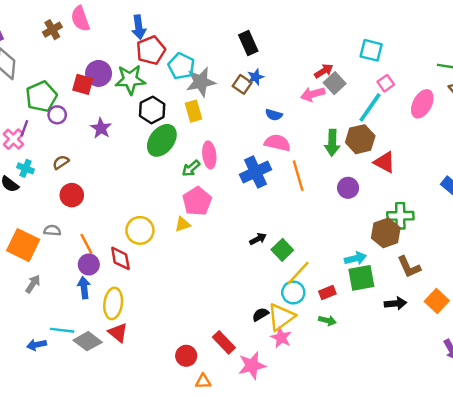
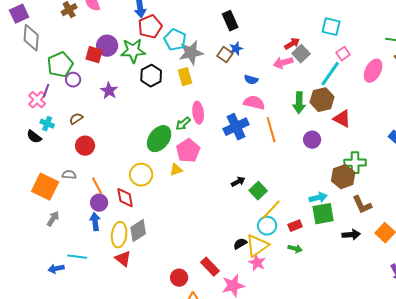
green ellipse: (162, 140) -> (159, 139), moved
gray diamond: (88, 341) -> (138, 231), moved, turned -70

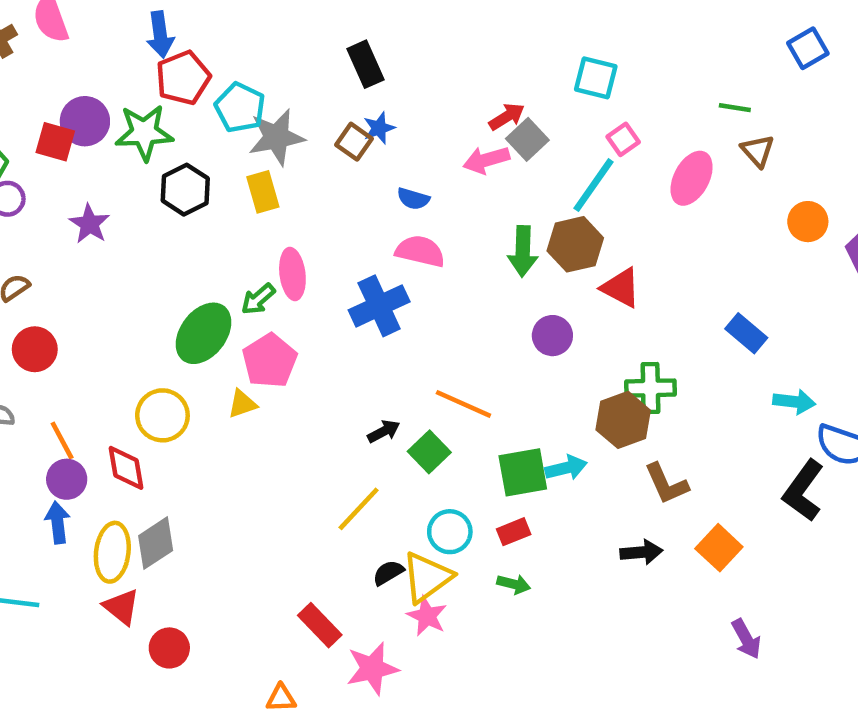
orange line: (271, 130) -> (463, 404), moved, turned -50
yellow line: (271, 210) -> (359, 509), moved
green square: (323, 214) -> (523, 472), moved
red circle: (179, 278) -> (169, 648), moved

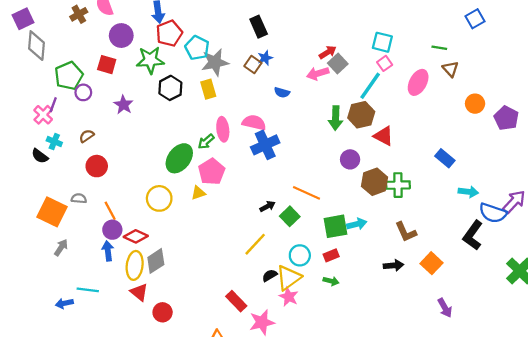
cyan square: (596, 78) -> (382, 42), moved
purple circle: (85, 121) -> (121, 36), moved
pink semicircle: (420, 251) -> (254, 123), moved
brown hexagon: (623, 420) -> (375, 182), moved
red diamond: (126, 468) -> (136, 236), moved, turned -55

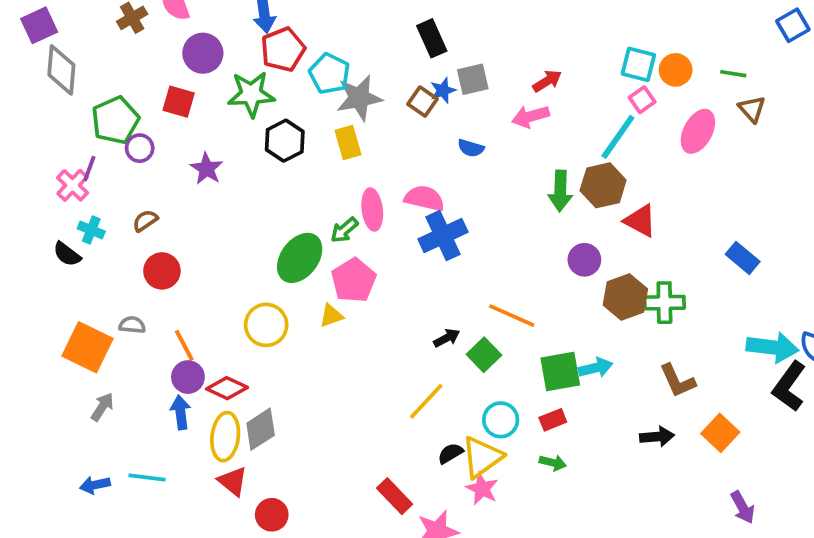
gray square: (338, 63) -> (473, 79), moved, turned 30
orange circle: (475, 104) -> (676, 70), moved
cyan arrow: (468, 192) -> (772, 347), moved, size x1.5
blue arrow: (64, 303) -> (95, 485), moved

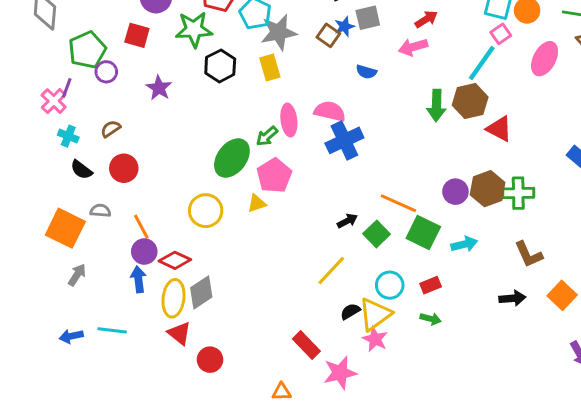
black semicircle: (67, 254) -> (81, 170), moved
purple circle: (584, 260) -> (455, 192), moved
green square: (560, 371) -> (423, 233), moved, turned 36

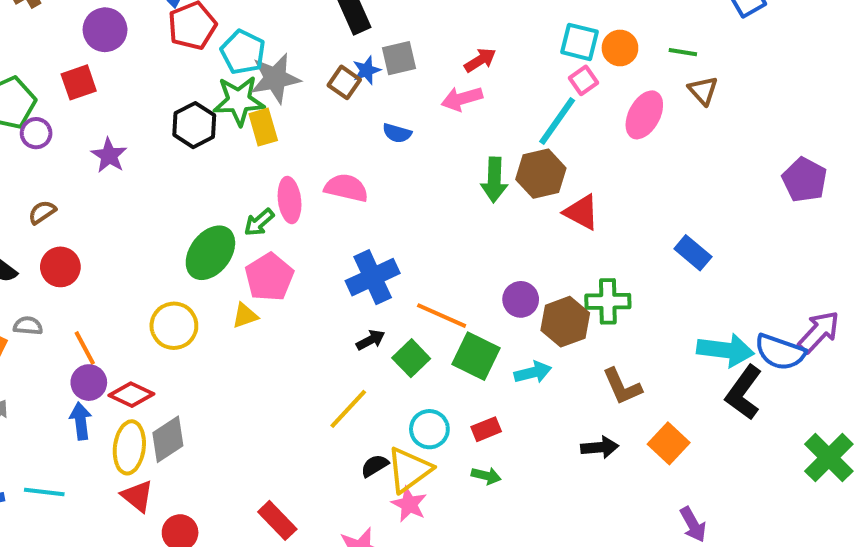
green star: (194, 29) -> (239, 101), moved
red square: (137, 35) -> (79, 82), turned -35
blue cross: (344, 140) -> (373, 277), moved
brown hexagon: (488, 189) -> (565, 322), moved
red rectangle: (306, 345) -> (277, 520), moved

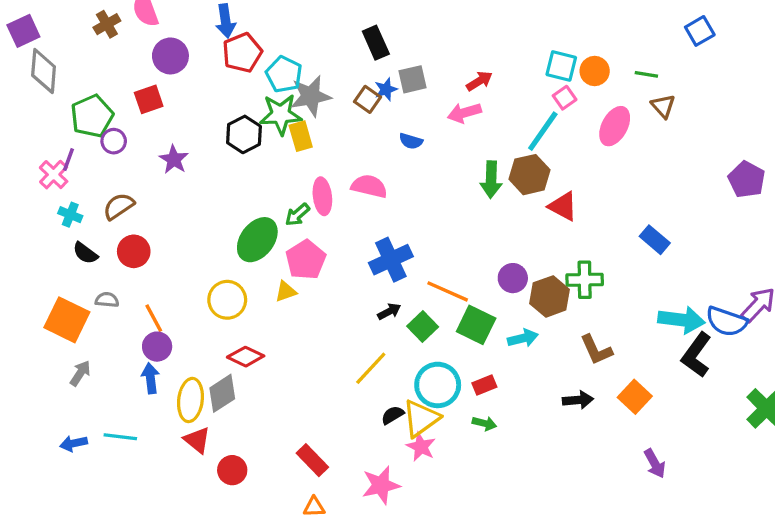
brown semicircle: (42, 212) -> (119, 206), size x1.4
red diamond: (131, 395) -> (246, 357), moved
cyan circle: (429, 429) -> (438, 385), size x1.4

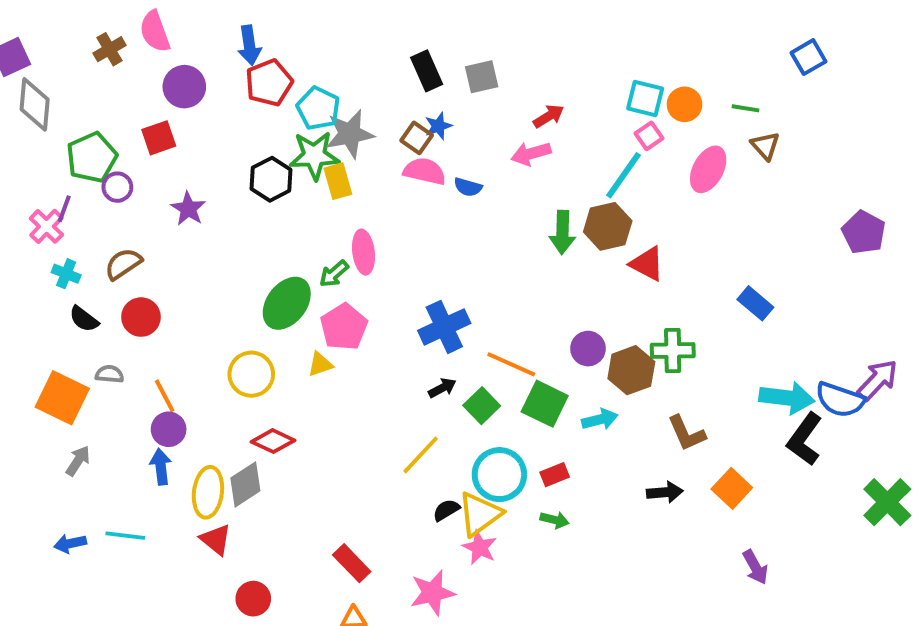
gray square: (413, 79) -> (482, 77), moved
pink semicircle: (369, 186) -> (425, 171), moved
red circle: (232, 470) -> (253, 599), moved

